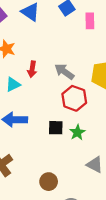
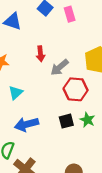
red arrow: (32, 69) -> (40, 54), moved
gray arrow: (64, 72) -> (60, 67), turned -60

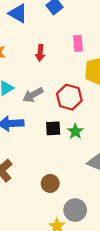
pink rectangle: (70, 14) -> (78, 43), moved
gray arrow: (60, 67) -> (33, 95), moved

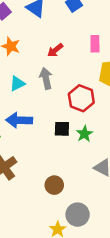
red arrow: (40, 53) -> (55, 50), turned 42
gray arrow: (33, 95) -> (46, 78), moved, turned 102

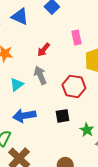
green star: (84, 134) -> (87, 130), moved

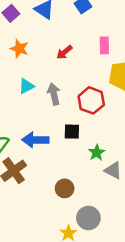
gray arrow: (40, 75) -> (54, 94), moved
blue arrow: (24, 116) -> (35, 140), moved

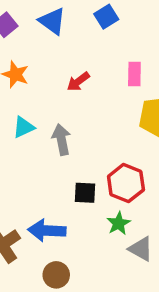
red hexagon: (91, 100) -> (126, 183), moved
blue arrow: (35, 140) -> (47, 231), moved
brown circle: (65, 188) -> (56, 275), moved

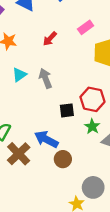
pink rectangle: (134, 74) -> (86, 27), turned 63
blue arrow: (47, 231) -> (46, 139), turned 35
brown circle: (56, 275) -> (63, 159), moved

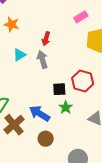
red arrow: (50, 39) -> (46, 39), moved, turned -32
green star: (92, 127) -> (66, 107), moved
brown circle: (63, 159) -> (46, 139), moved

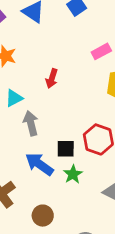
gray arrow: (42, 60) -> (31, 123), moved
blue arrow: (39, 113) -> (39, 164), moved

